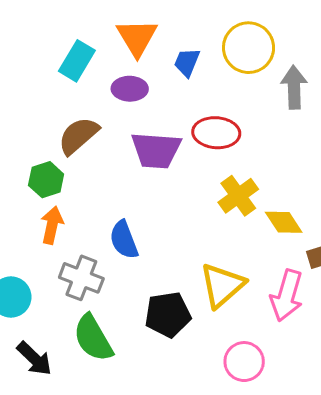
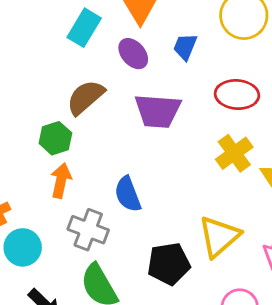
blue trapezoid: (187, 62) -> (185, 47), moved
purple ellipse: (130, 89) -> (133, 54), turned 48
red ellipse: (216, 133) -> (237, 95), moved

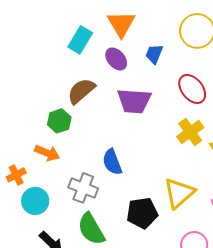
red ellipse: (237, 95) -> (192, 89), turned 48
orange arrow: (61, 181) -> (47, 153), moved, turned 100

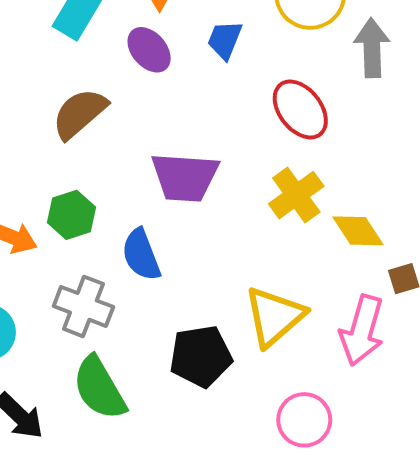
purple trapezoid: (134, 101) -> (185, 177), moved
green hexagon: (59, 121) -> (71, 215), moved

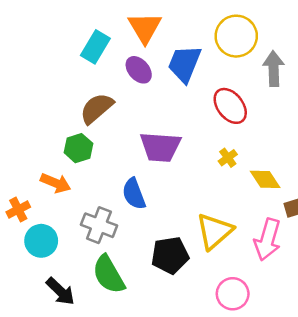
blue trapezoid: (225, 40) -> (184, 64), size x1.6
yellow cross: (296, 195) -> (228, 158), size x0.6
green hexagon: (71, 215) -> (78, 148), moved

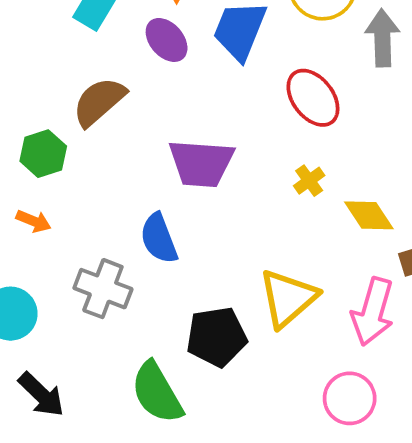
green hexagon: (78, 148) -> (43, 154), moved
orange arrow: (56, 183) -> (34, 221), size x0.7
green semicircle: (109, 275) -> (157, 393), moved
pink circle: (233, 294) -> (350, 398), moved

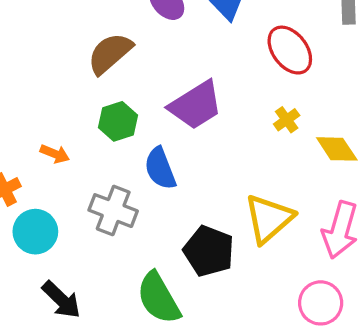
green hexagon: (43, 154) -> (118, 121), moved
purple trapezoid: (201, 163) -> (196, 105), turned -36
black pentagon: (217, 337) -> (209, 251), turned 30

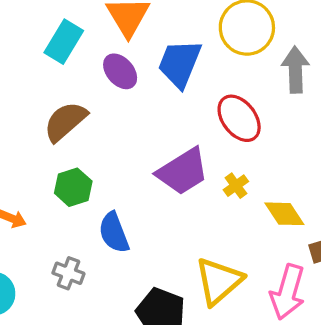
purple trapezoid: (196, 105) -> (183, 172), moved
gray cross: (113, 211) -> (68, 273), size x0.7

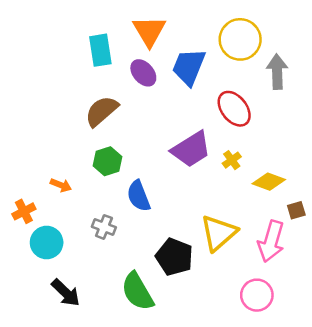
cyan rectangle: (64, 42) -> (100, 50), turned -40
yellow diamond: (284, 214) -> (269, 182), turned -36

